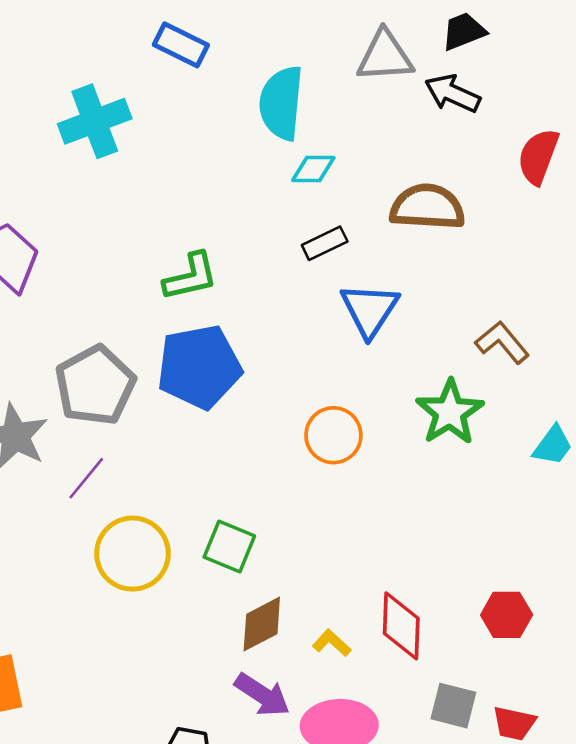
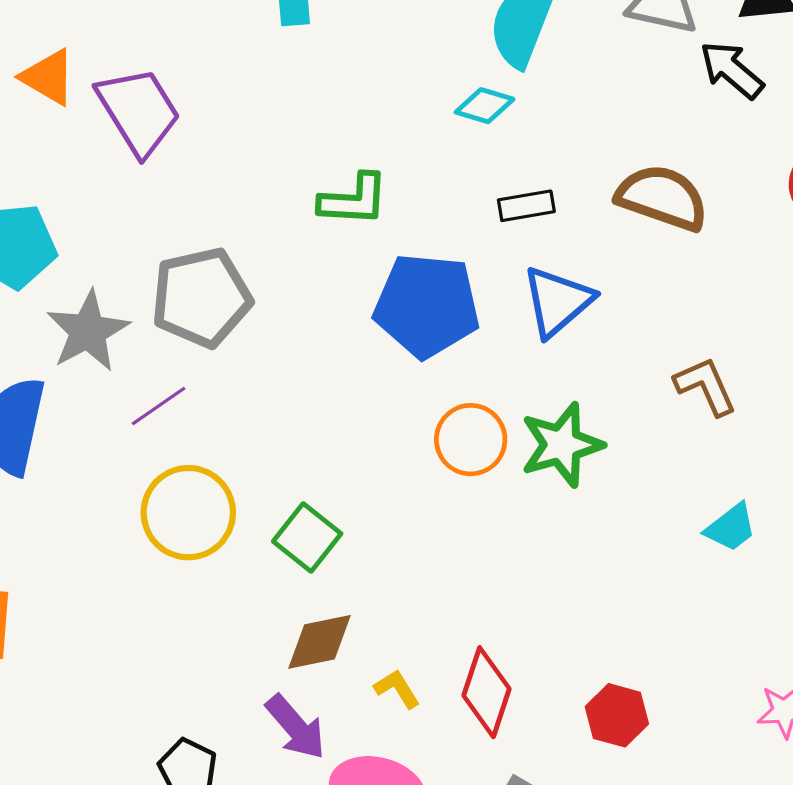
cyan diamond: (313, 169) -> (485, 106), moved
blue pentagon: (199, 367) -> (427, 305), moved
green star: (450, 412) -> (562, 445), moved

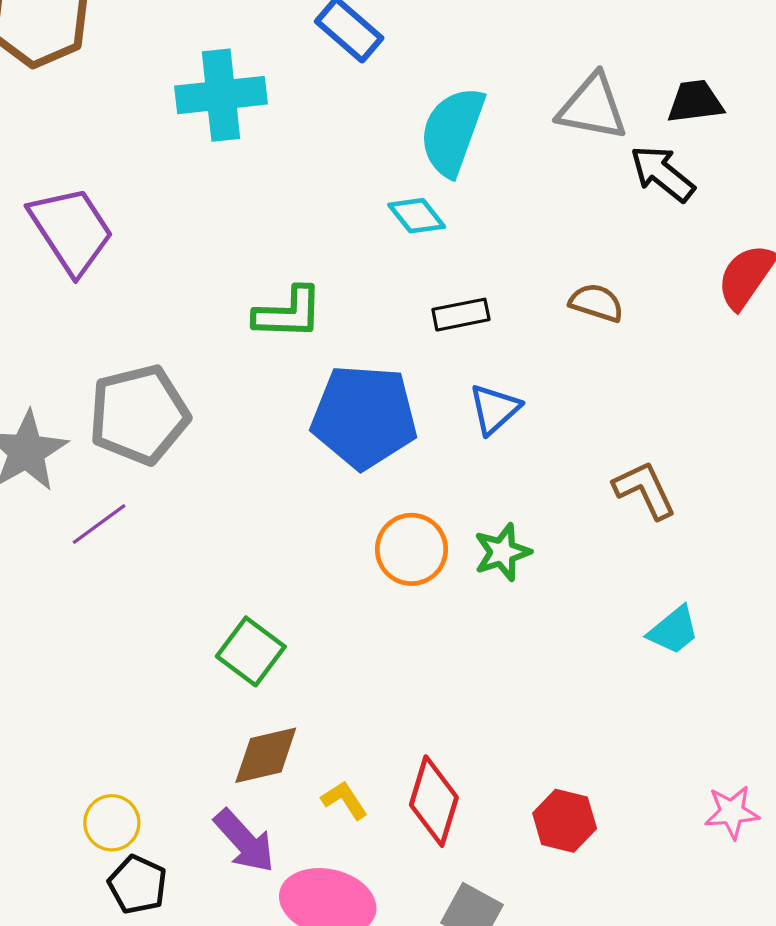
cyan diamond: (485, 106) -> (417, 216), turned 36
brown semicircle: (662, 198) -> (596, 303), size x0.6
blue triangle: (557, 301) -> (494, 409), size x0.7
green star: (562, 445) -> (502, 552), size x0.7
yellow circle: (188, 513) -> (112, 823), moved, size x0.6

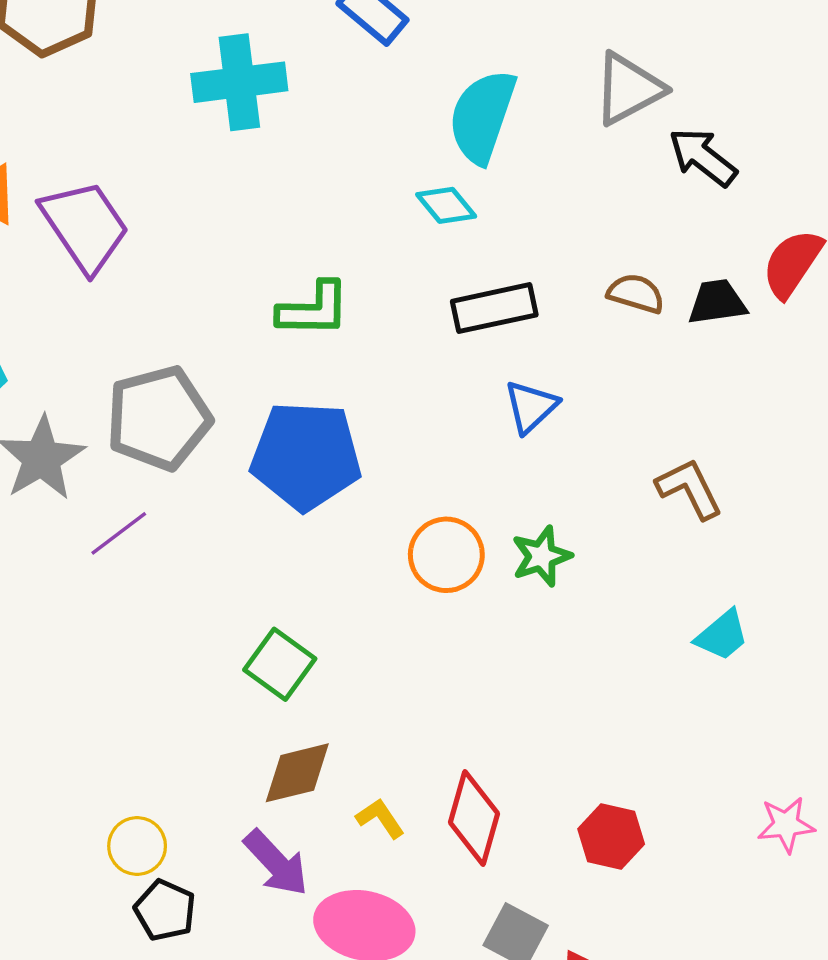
black trapezoid: (695, 102) -> (717, 302), moved
gray triangle: (592, 107) -> (628, 89), turned -38
black rectangle: (461, 315) -> (494, 308), size x1.4
blue pentagon: (364, 417) -> (306, 456), moved

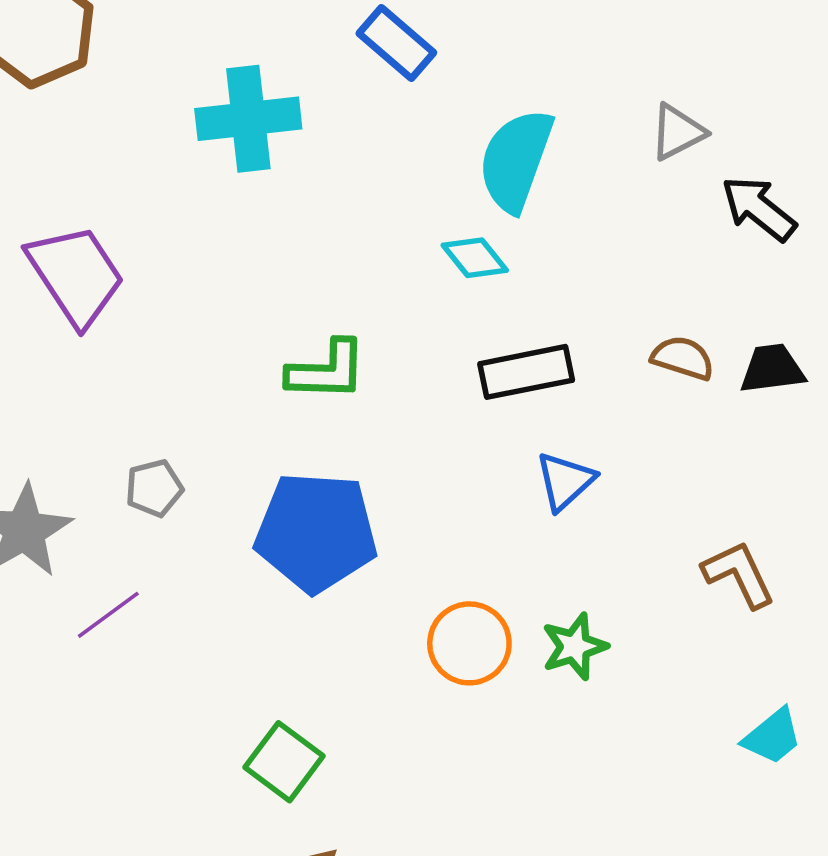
gray triangle: (628, 89) -> (678, 132), size x0.7
gray pentagon: (159, 418) -> (154, 488), size x0.5

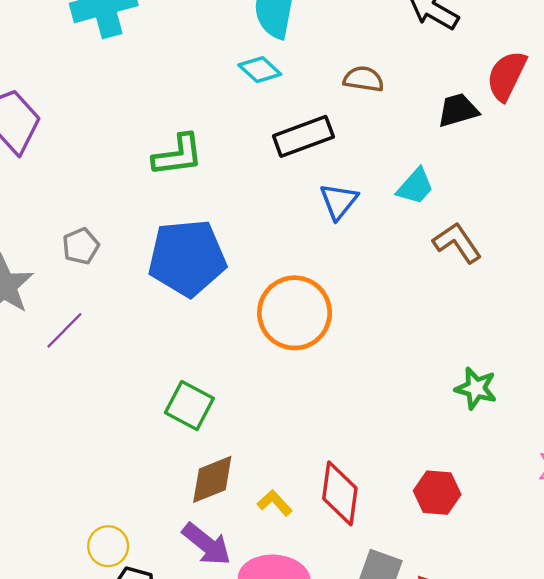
brown semicircle: (683, 358) -> (364, 79), moved
orange circle: (469, 643) -> (295, 313), size x1.4
green star: (574, 647) -> (476, 388), moved, turned -30
cyan trapezoid: (772, 736) -> (415, 186), moved

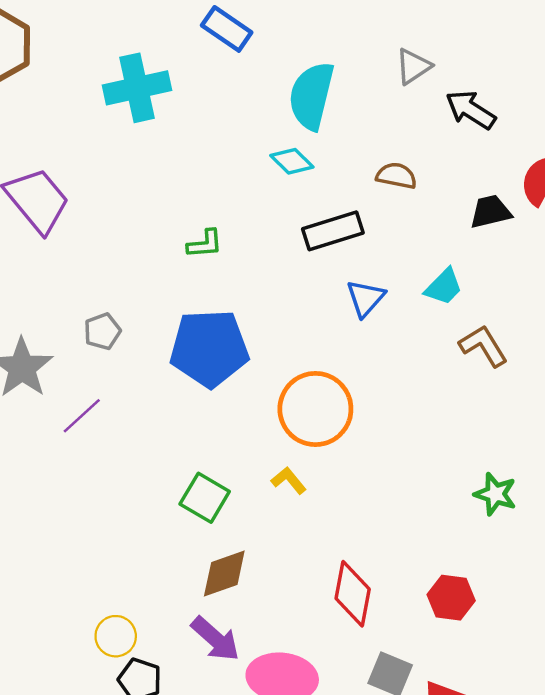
green L-shape: (178, 155) -> (205, 244), size x0.7
yellow L-shape: (275, 503) -> (289, 480), moved

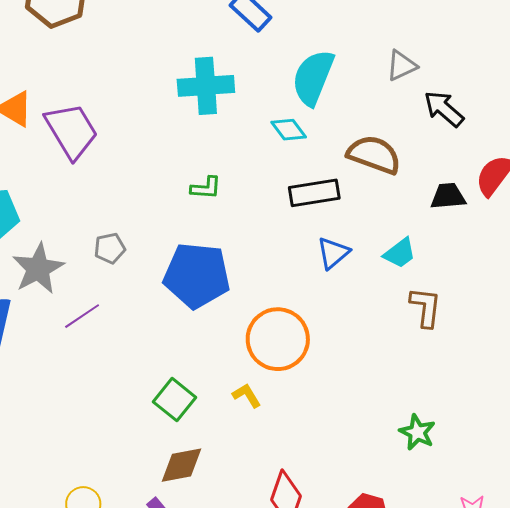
cyan cross: (137, 88) -> (206, 86), moved
brown semicircle: (396, 176) -> (374, 155), size x1.6
brown L-shape: (483, 346) -> (426, 307), turned 30

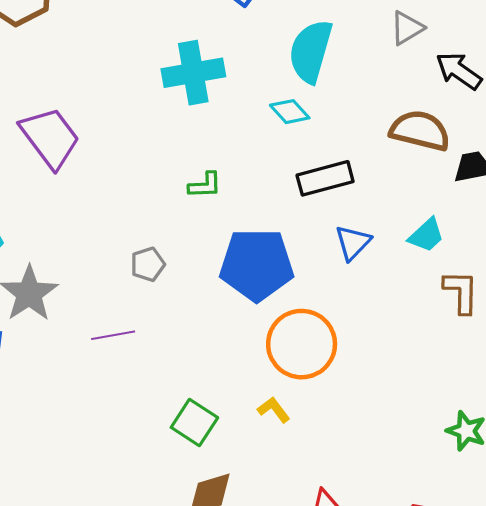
brown semicircle: (374, 155) -> (420, 131), moved
gray pentagon: (110, 248) -> (148, 264), moved
blue pentagon: (197, 275) -> (257, 265), moved
purple line: (82, 316) -> (113, 335), moved, turned 30

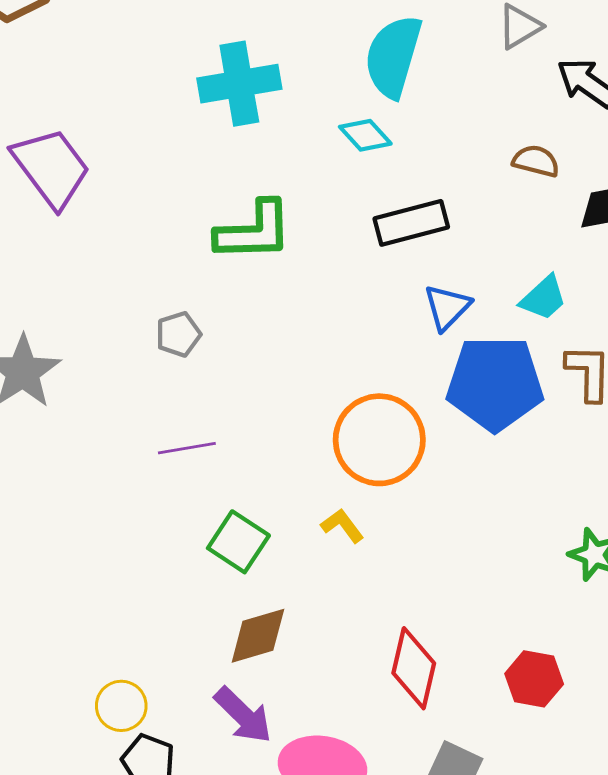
brown semicircle: (420, 131) -> (536, 161), size x0.6
green L-shape: (205, 185) -> (254, 231), size x1.8
blue pentagon: (257, 265) -> (495, 383), moved
purple line: (113, 335) -> (187, 448), moved

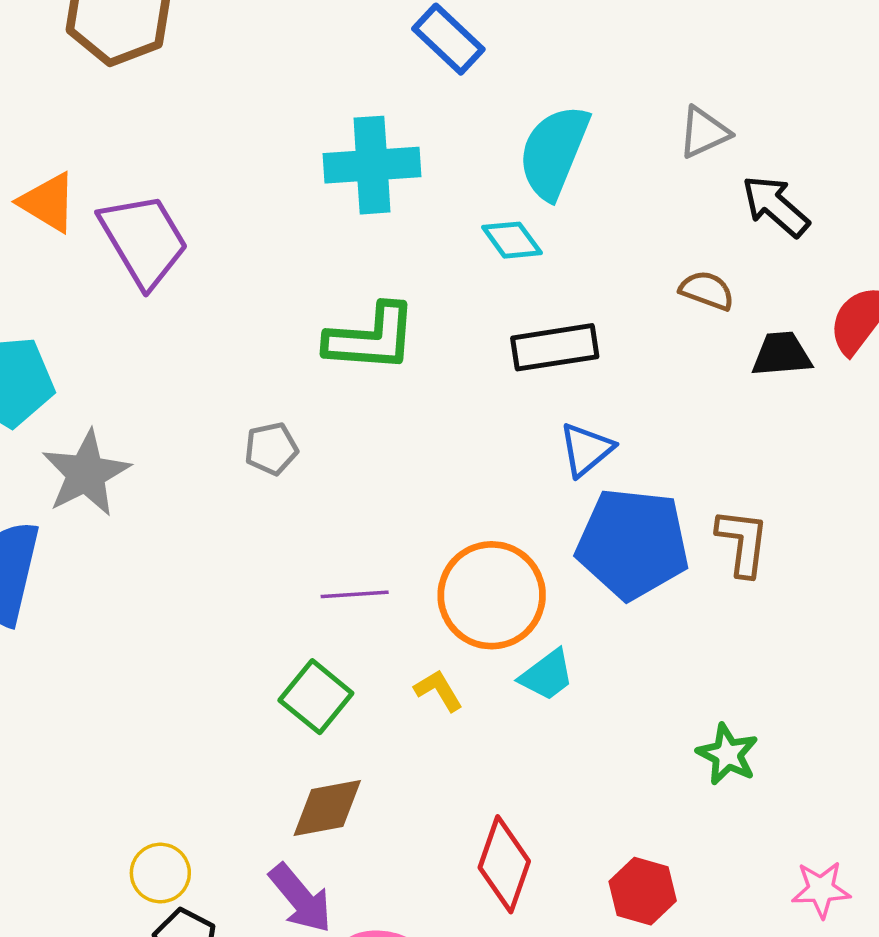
cyan trapezoid: (544, 298) -> (547, 675), moved
purple line: (187, 448) -> (355, 594), moved

